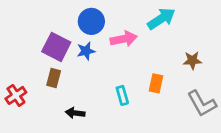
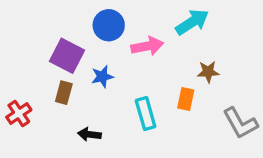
blue star: (86, 51) -> (102, 77), moved
brown star: (192, 60) -> (208, 72), moved
cyan rectangle: (122, 95) -> (146, 114), size x1.4

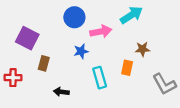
purple square: (67, 56) -> (27, 38), moved
blue star: (102, 77) -> (81, 51), moved
red cross: (19, 114) -> (13, 78), turned 35

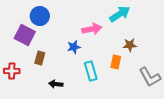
blue circle: (74, 17) -> (40, 16), moved

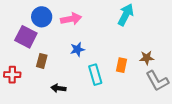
cyan arrow: (120, 14) -> (126, 15), turned -30
pink arrow: (92, 29) -> (71, 19), moved
brown star: (130, 45) -> (147, 58), moved

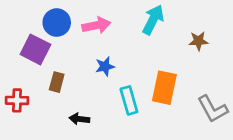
cyan arrow: (126, 15) -> (153, 20), moved
brown star: (147, 58) -> (198, 41), moved
orange rectangle: (121, 65) -> (164, 88), size x1.6

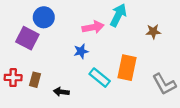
pink arrow: (96, 25) -> (93, 27), moved
brown rectangle: (57, 82) -> (35, 80), moved
cyan rectangle: (129, 100) -> (100, 78), turned -35

